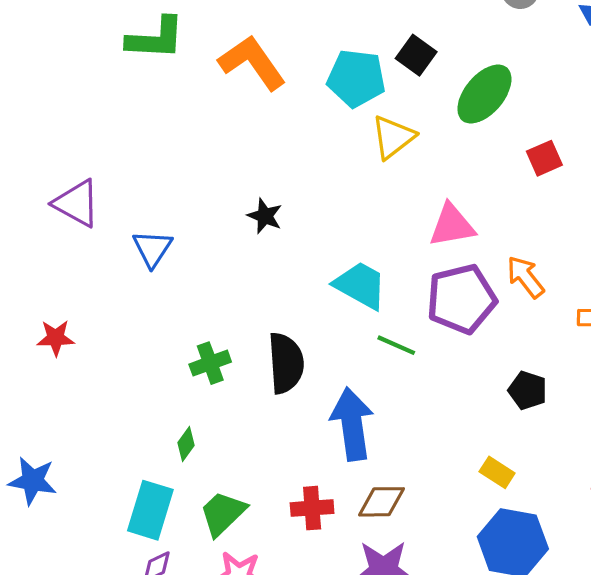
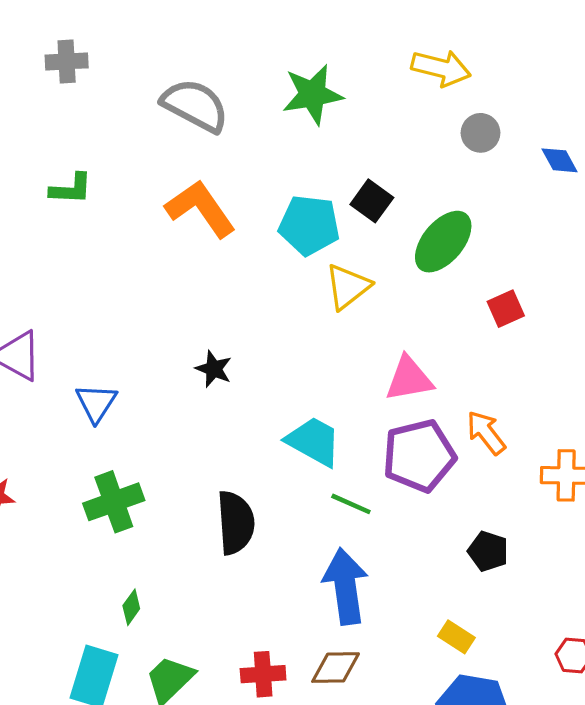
green L-shape: (156, 38) -> (71, 189), moved, size x0.7
green cross: (210, 363) -> (114, 502), moved, size x1.4
blue arrow: (352, 424) -> (345, 586), moved

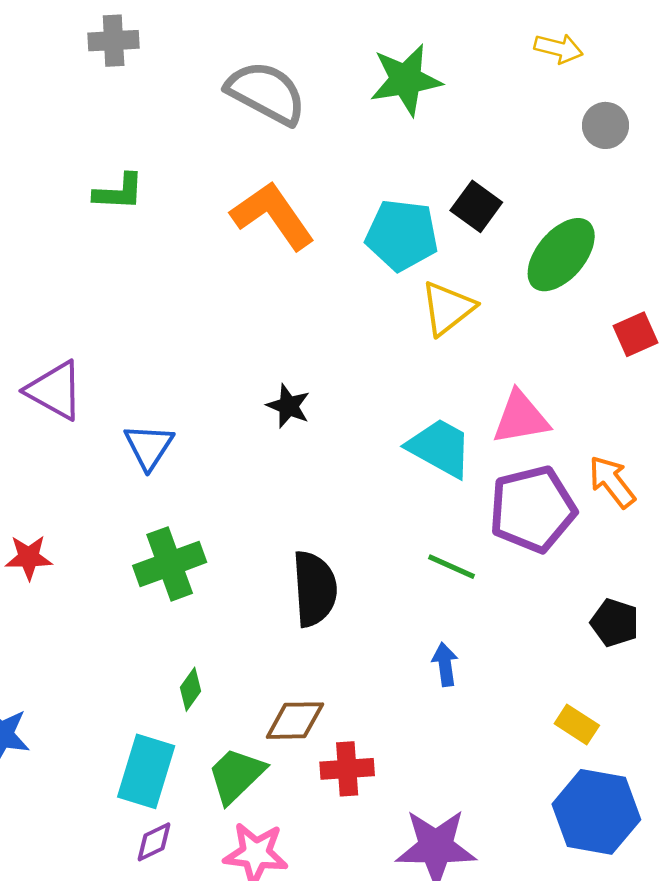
yellow arrow: (441, 68) -> (559, 48), size x0.7
cyan trapezoid: (314, 441) -> (440, 448), moved
blue arrow: (345, 586) -> (445, 664), size x0.5
brown diamond: (336, 668) -> (295, 721), moved

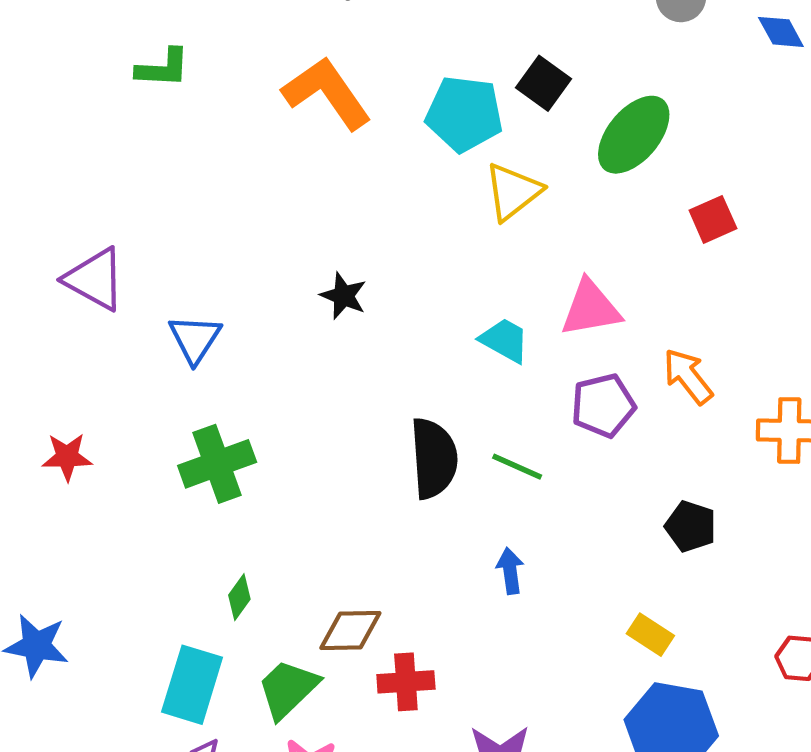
cyan trapezoid: (440, 448) -> (505, 340), size x0.7
purple pentagon: (532, 509) -> (603, 406), size x0.7
black semicircle: (314, 589) -> (434, 458), moved

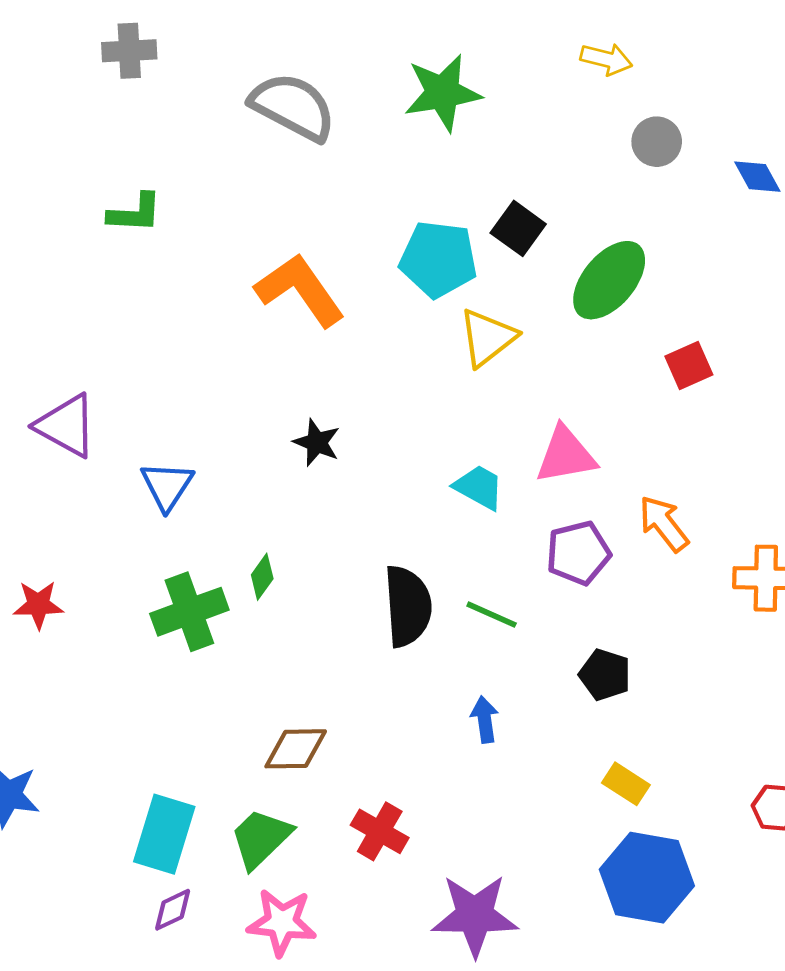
orange L-shape: (327, 93) -> (300, 290), moved
black pentagon: (691, 526) -> (605, 675), moved
green diamond: (239, 597) -> (262, 577), moved
brown diamond: (350, 631) -> (296, 749), moved
red cross: (406, 682) -> (380, 831), turned 34

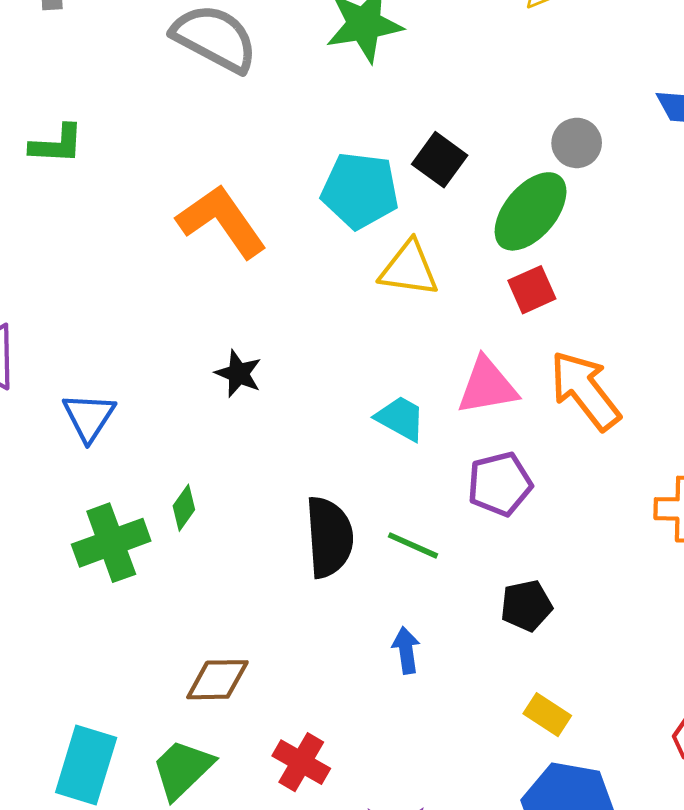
gray circle: (657, 142) -> (577, 143), moved
yellow triangle: (487, 338) -> (409, 269), turned 46
red square: (689, 366) -> (532, 290), moved
orange arrow: (664, 524) -> (585, 390), moved, size x1.4
black pentagon: (605, 675) -> (526, 606), turned -30

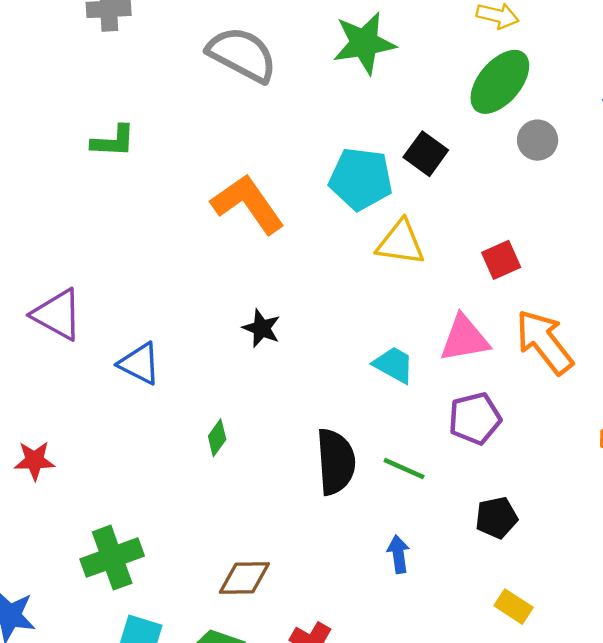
green ellipse: (531, 211) -> (500, 82), moved
blue triangle: (89, 417) -> (139, 364), turned -36
green cross: (111, 543) -> (112, 558), moved

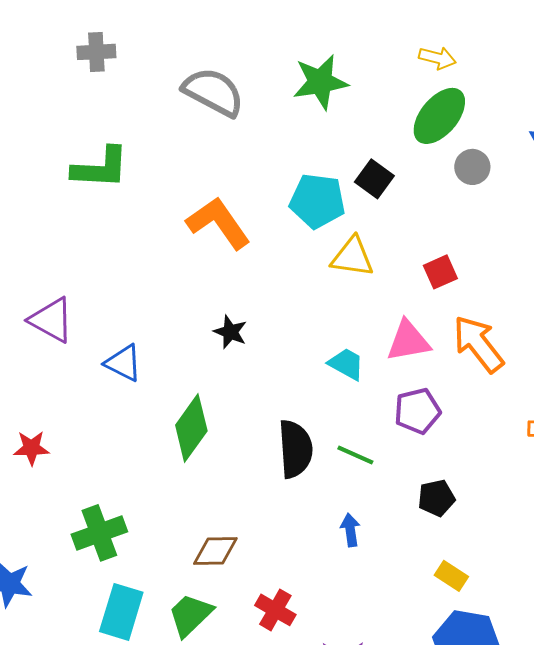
green L-shape: (113, 141) -> (100, 168), size x1.5
green diamond: (217, 438) -> (191, 428), size x2.0

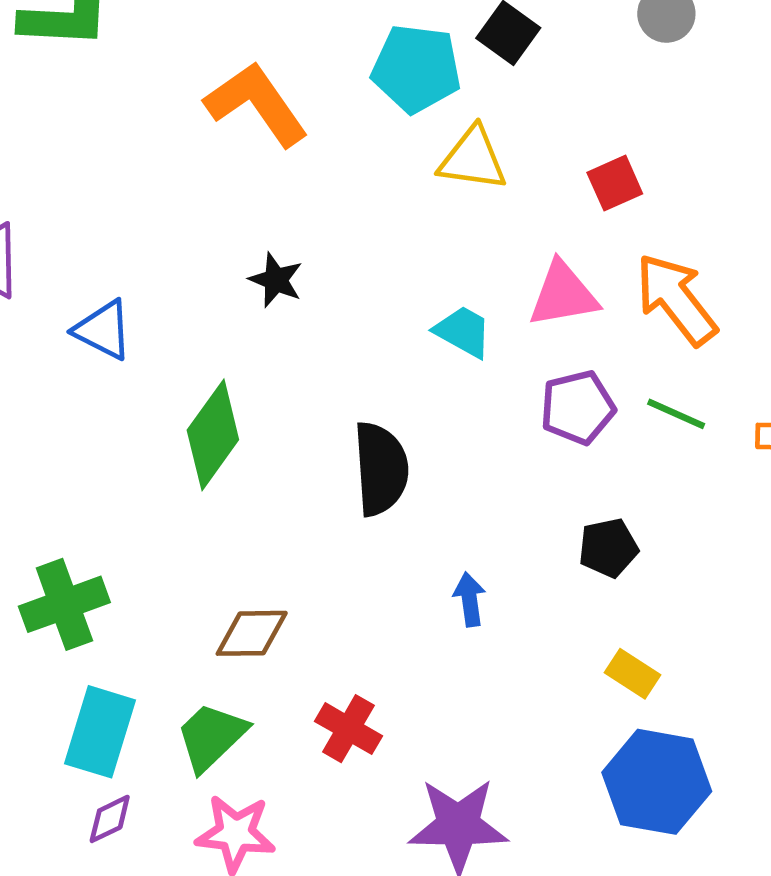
green line: (355, 455) -> (676, 414), moved

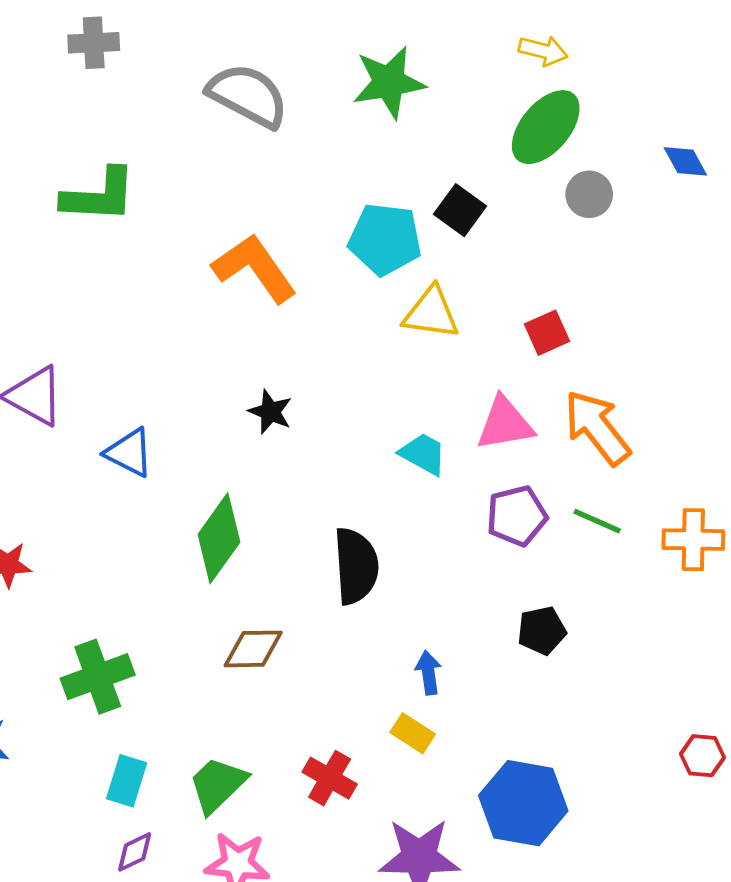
brown diamond: (252, 633) -> (253, 649), moved
yellow rectangle: (633, 674) -> (413, 733), moved
cyan rectangle: (100, 732) -> (127, 781), size x0.7
blue hexagon: (657, 782) -> (523, 803), moved

